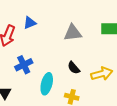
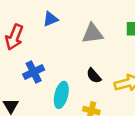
blue triangle: (30, 23) -> (50, 19), moved

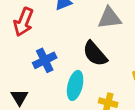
black semicircle: (94, 76) -> (95, 54), moved, size x1.5

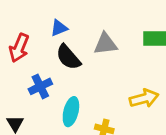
black semicircle: (95, 54) -> (68, 57), moved

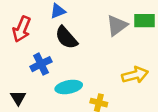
gray triangle: (105, 44) -> (117, 26), moved, turned -30
cyan ellipse: (71, 112) -> (69, 87), turned 65

